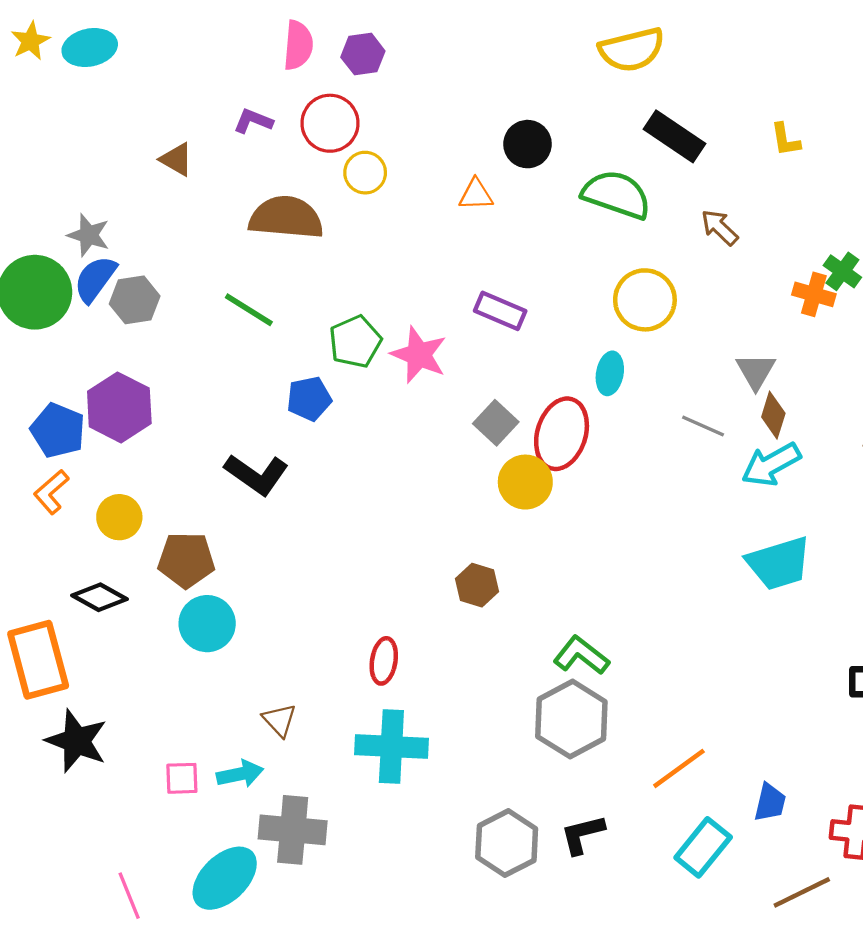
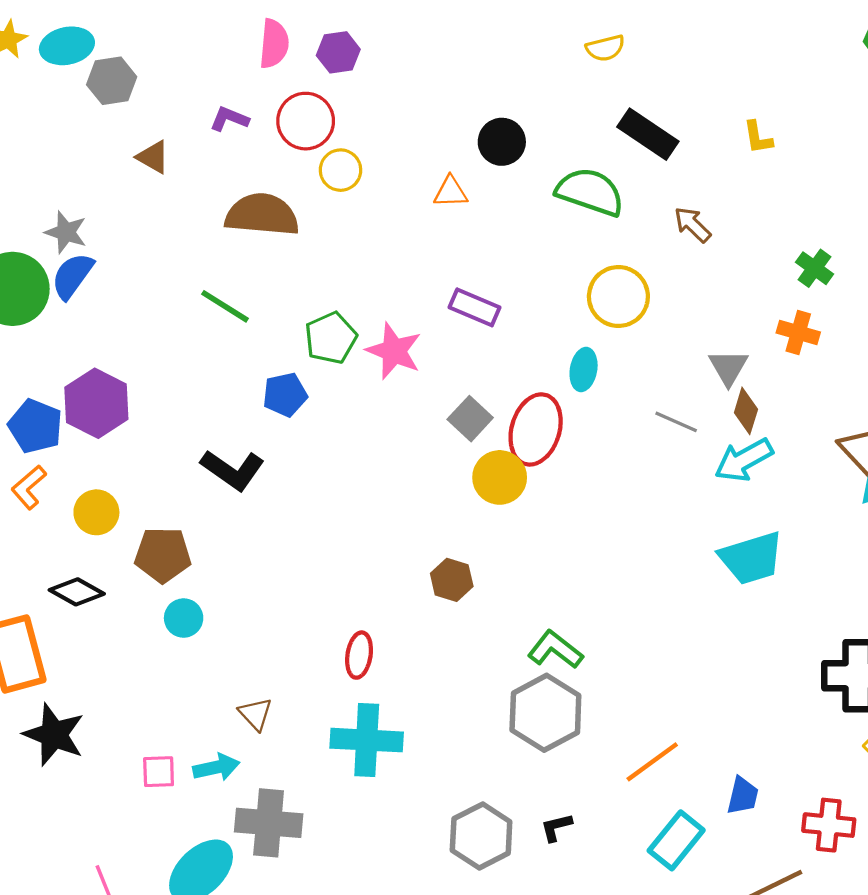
yellow semicircle: (632, 50) -> (605, 48), size x0.6
orange cross: (814, 294) -> (798, 332), moved
gray hexagon: (135, 300) -> (112, 81), moved
cyan circle: (207, 624) -> (184, 618), size x0.7
black L-shape: (582, 834) -> (556, 827), size x0.7

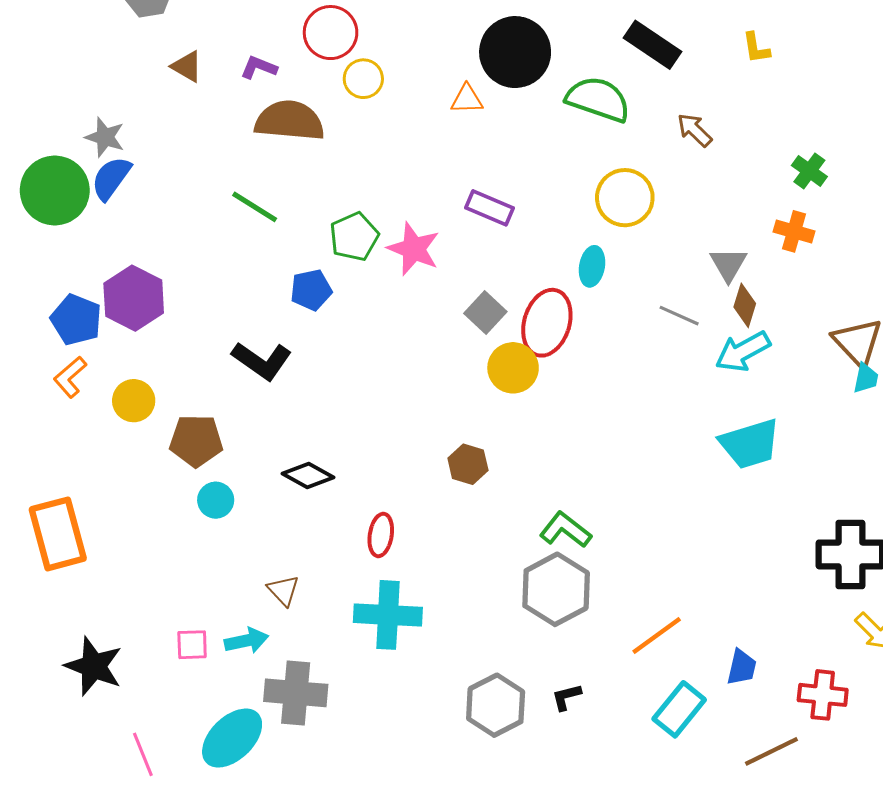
purple L-shape: (229, 119) -> (259, 67), moved
black circle: (502, 142) -> (515, 52), size x1.6
black diamond: (77, 592) -> (308, 476), moved
black star: (54, 735) -> (94, 666), moved

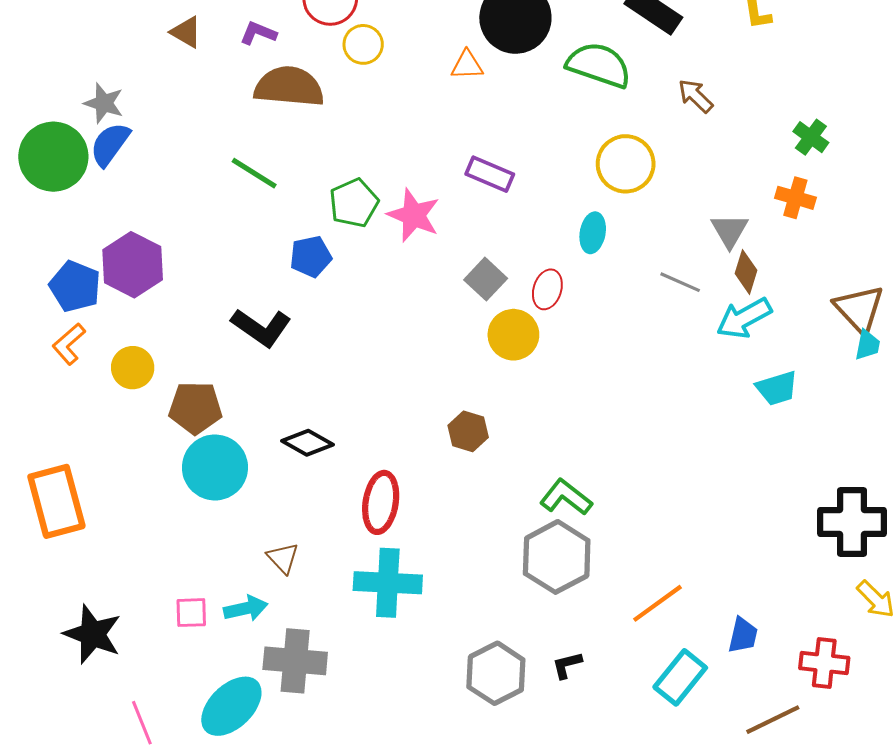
red ellipse: (547, 323) -> (547, 289), size x0.6
cyan trapezoid: (750, 444) -> (777, 388), moved, size x0.7
cyan circle: (216, 500) -> (215, 467), size x1.8
red ellipse: (381, 535) -> (381, 502), size x1.4

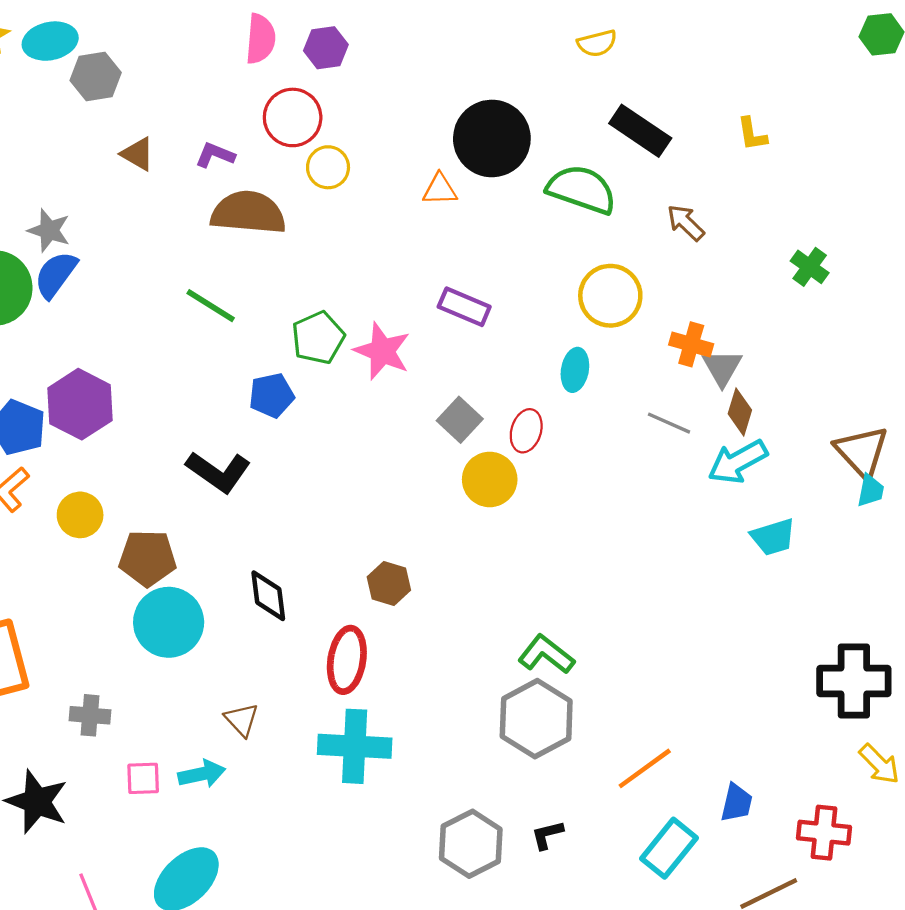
orange cross: (795, 198) -> (691, 344), moved
brown hexagon: (468, 431) -> (389, 584), moved
black diamond: (308, 443) -> (268, 596), turned 54
gray cross: (295, 661) -> (90, 715), moved, size x0.6

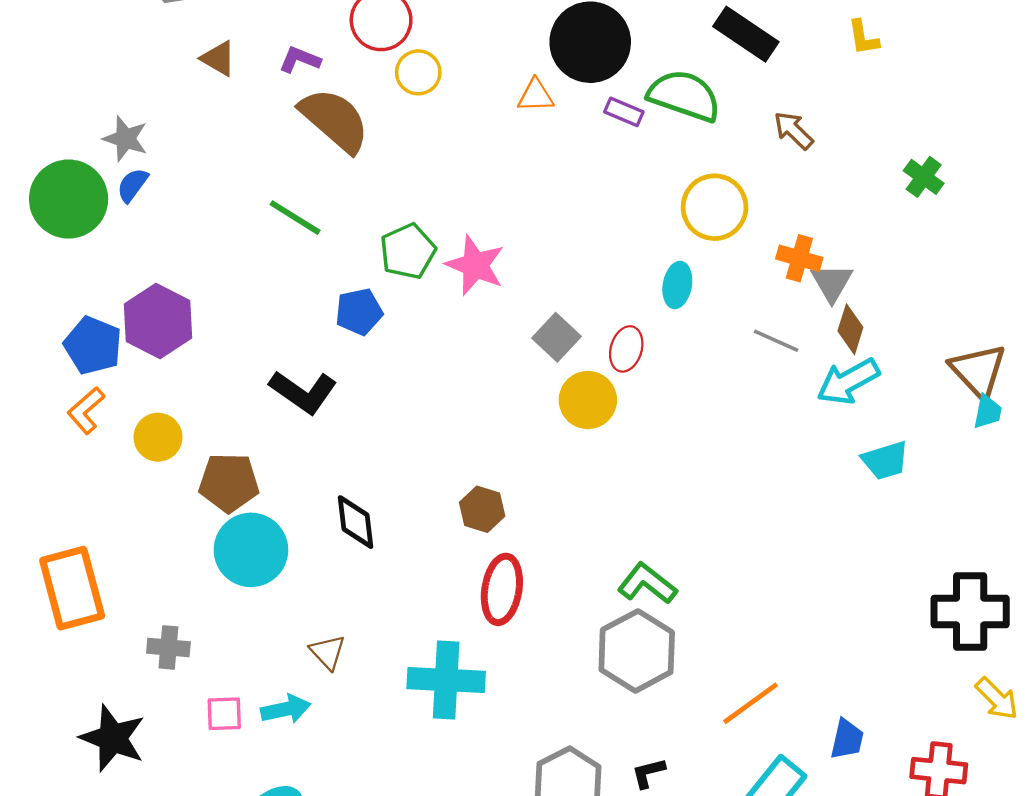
brown semicircle: (248, 213) -> (335, 120), turned 36
blue semicircle: (56, 275) -> (132, 185), size x0.7
purple rectangle: (464, 307) -> (624, 112), moved, size x0.7
red ellipse: (347, 660) -> (502, 589), moved

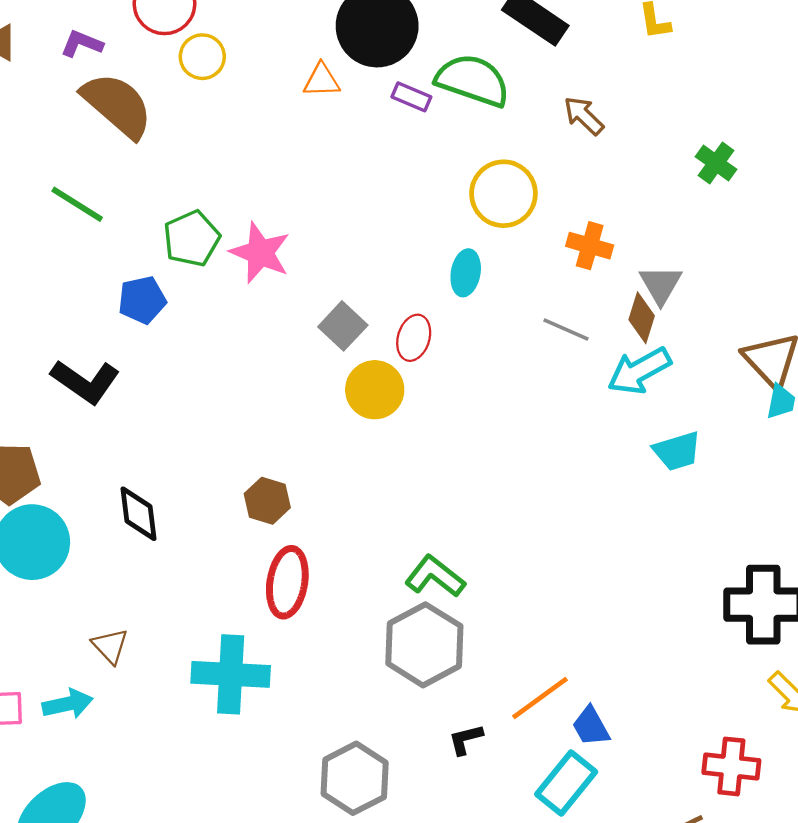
gray triangle: (832, 283) -> (661, 285), moved
blue trapezoid: (847, 739) -> (591, 726), moved, turned 138
black L-shape: (648, 773) -> (466, 739), moved

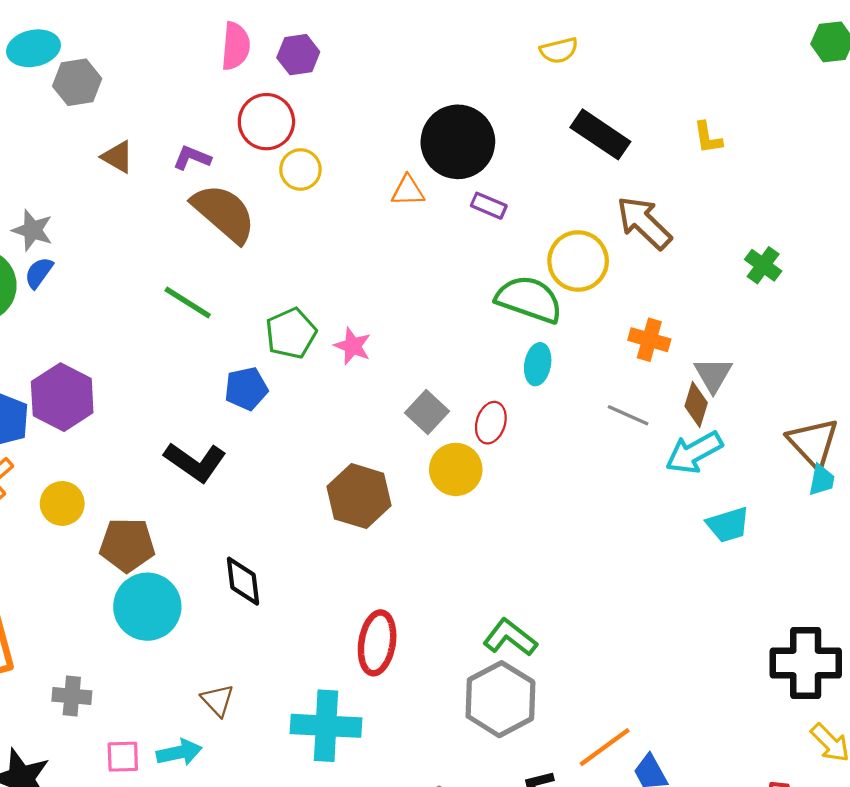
green semicircle: (473, 80) -> (529, 299), moved
brown arrow: (584, 116) -> (644, 223), size x1.5
yellow circle: (503, 194) -> (578, 261), moved
pink star: (260, 253) -> (353, 346), size x0.7
brown hexagon: (267, 501) -> (359, 496), moved, size x1.5

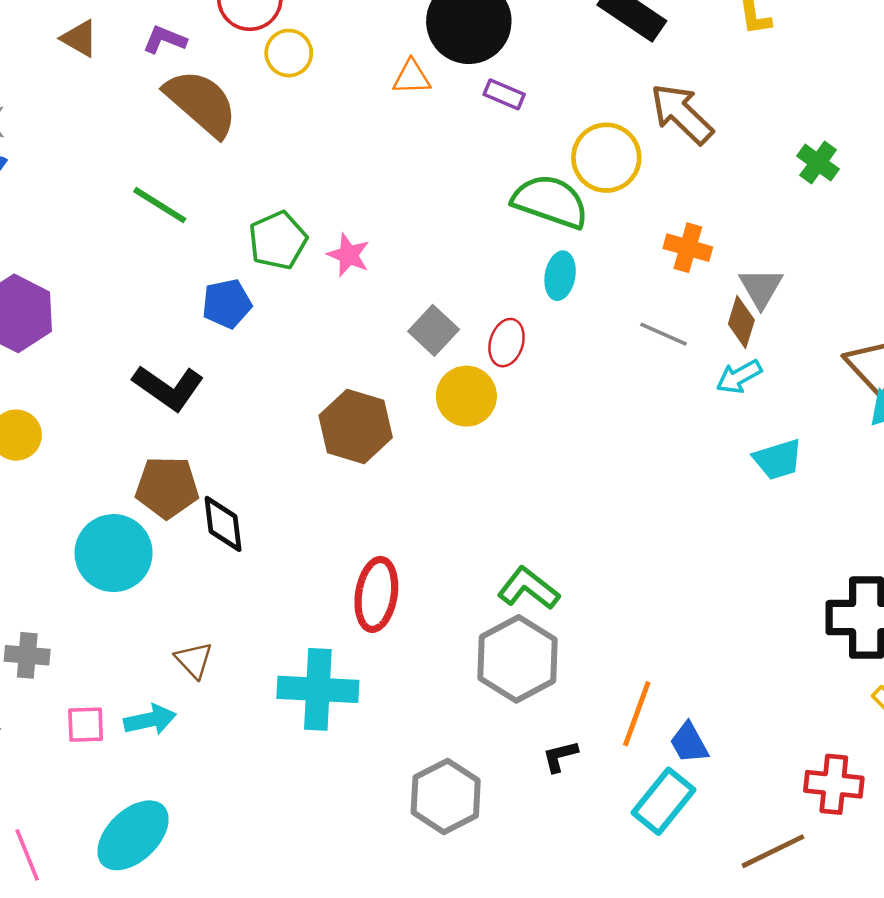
cyan arrow: (694, 452) -> (739, 377), size x0.7
brown pentagon: (127, 545) -> (167, 487), moved
orange line: (605, 747) -> (637, 714), turned -34

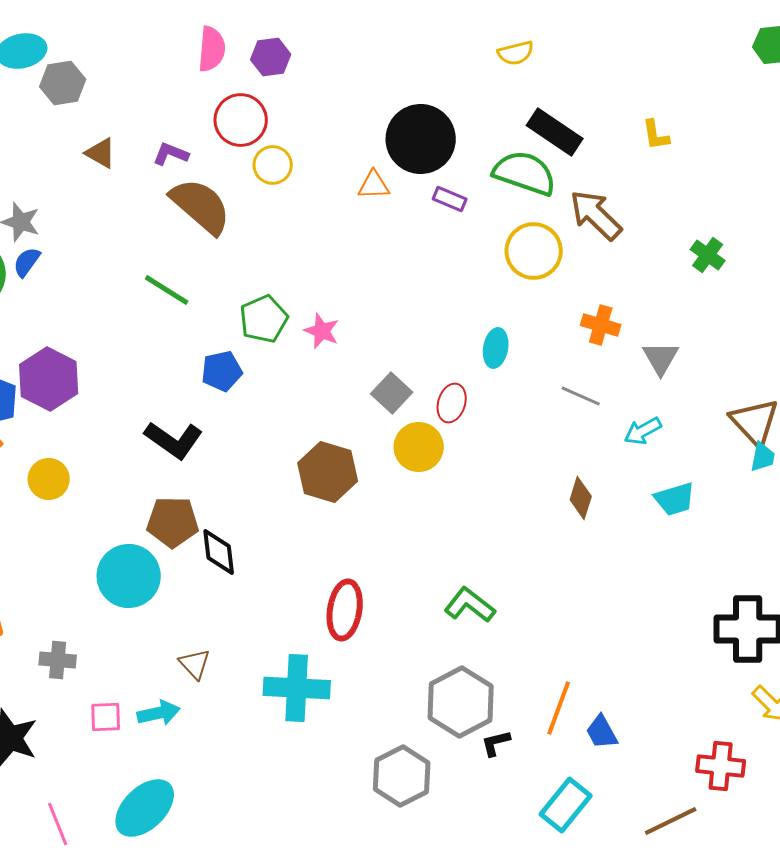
green semicircle: (550, 201) -> (525, 173), moved
brown diamond: (741, 322) -> (581, 498), moved
gray hexagon: (517, 659) -> (461, 702), moved
cyan rectangle: (663, 801) -> (566, 805), moved

